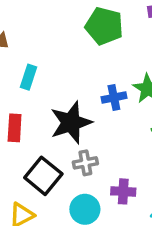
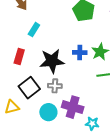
purple cross: (123, 191) -> (73, 107), size x1.5

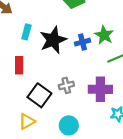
black star: (52, 61) -> (53, 40), moved
purple cross: (73, 107) -> (100, 89), moved
cyan circle: (48, 112) -> (69, 125), moved

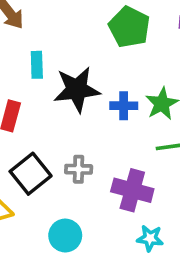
cyan rectangle: (26, 32) -> (37, 65), turned -32

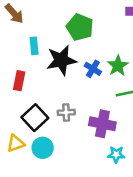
green pentagon: (129, 27) -> (80, 27), moved
blue cross: (124, 106) -> (93, 69), turned 35
cyan circle: (65, 235) -> (43, 148), moved

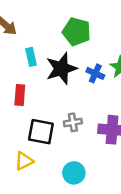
black square: (35, 118) -> (41, 132), turned -30
cyan circle: (43, 148) -> (74, 173), moved

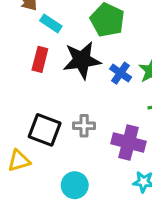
cyan rectangle: (31, 57) -> (51, 23), moved, turned -54
red rectangle: (20, 95) -> (40, 59), moved

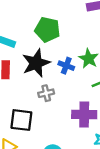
gray cross: (84, 126) -> (46, 93), moved

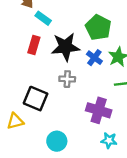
green pentagon: (47, 30) -> (98, 27), moved

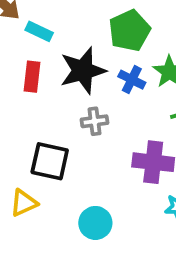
green pentagon: (98, 27) -> (129, 31), turned 30

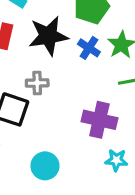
gray cross: (94, 121) -> (37, 83), moved

